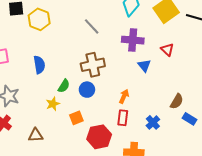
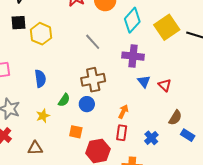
red triangle: (167, 50) -> (165, 85), moved
yellow star: (53, 104) -> (43, 116), moved
orange square: (76, 118) -> (76, 132), turned 32

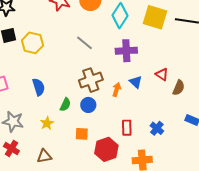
yellow square: (167, 27) -> (155, 17), turned -30
blue triangle: (144, 81) -> (136, 82), moved
orange arrow: (123, 112) -> (117, 90), moved
brown semicircle: (175, 118) -> (179, 88), moved

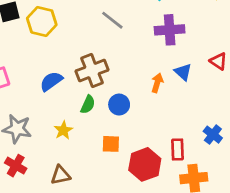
brown cross: (91, 80) -> (92, 70), moved
blue semicircle: (39, 87) -> (51, 81), turned -108
red rectangle: (127, 128) -> (177, 150), moved

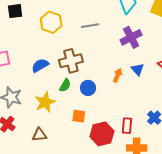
gray line: (112, 20) -> (90, 26), turned -54
yellow hexagon: (42, 21) -> (51, 22), moved
purple cross: (170, 30) -> (131, 37), turned -30
yellow star: (63, 130) -> (45, 102), size x1.5

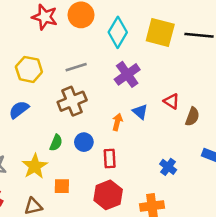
brown cross: (71, 61) -> (72, 101), moved
blue semicircle: (40, 65) -> (19, 110), moved
orange square: (79, 116) -> (62, 186), moved
red rectangle: (127, 126) -> (110, 158), moved

